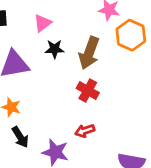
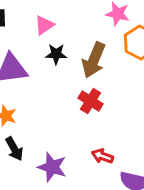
red arrow: (85, 131) -> (102, 156), moved, turned 36

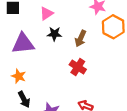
brown arrow: (94, 60) -> (81, 38), size x0.7

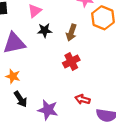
red cross: (78, 67) -> (71, 61), turned 35

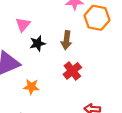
orange star: (13, 76) -> (31, 87), moved

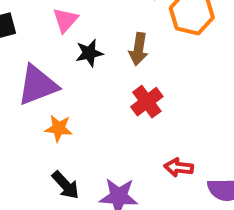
orange star: (31, 87) -> (59, 128), moved

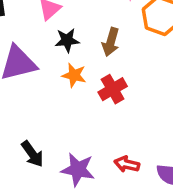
orange star: (59, 128) -> (74, 75), moved
red arrow: (179, 167) -> (127, 164), moved

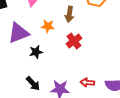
black star: (67, 40) -> (36, 52), moved
orange star: (74, 75) -> (48, 26), moved

